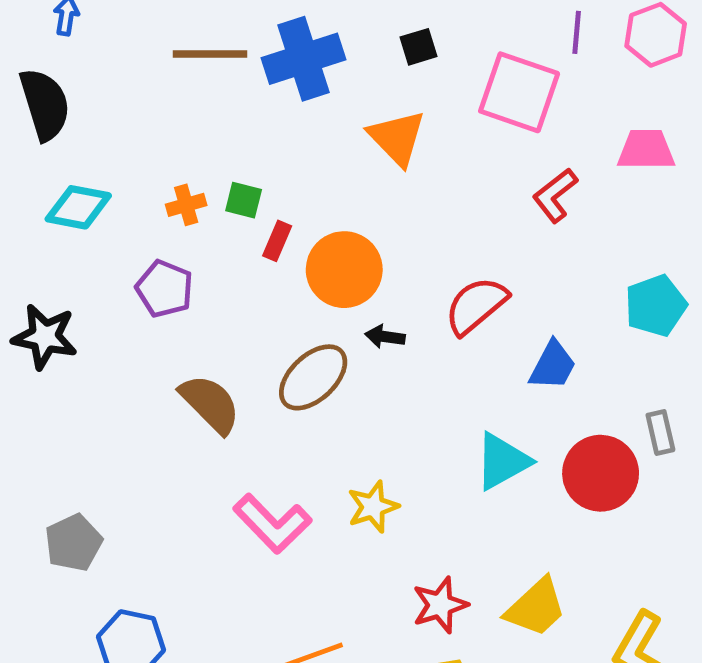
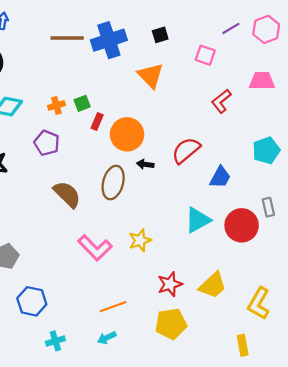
purple line: (577, 32) -> (231, 28), turned 54
pink square: (519, 92) -> (205, 55), size x0.6
green square: (244, 200) -> (82, 103), turned -35
brown ellipse: (313, 377) -> (113, 183), turned -32

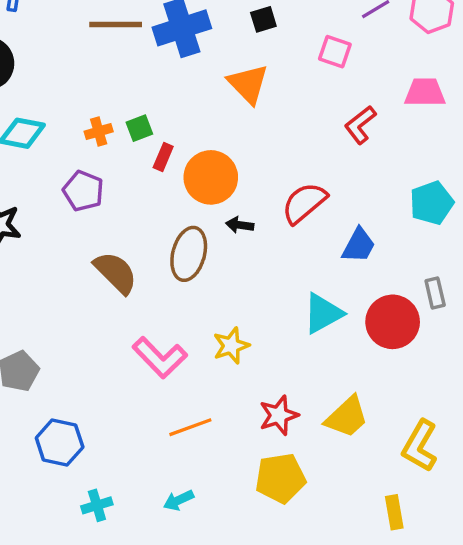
orange line: (113, 307) -> (190, 427), moved

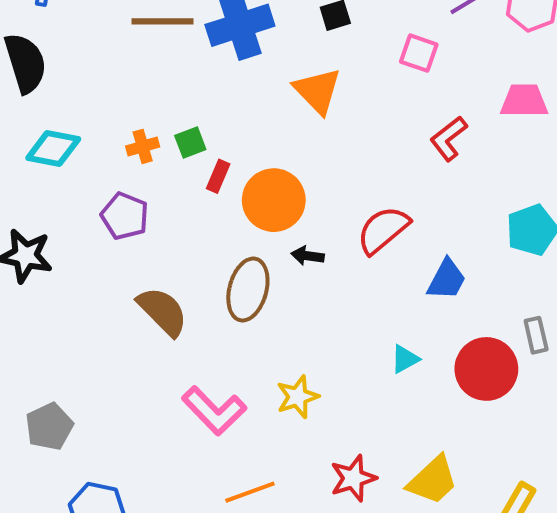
cyan triangle: (323, 313) -> (405, 359), size x0.6

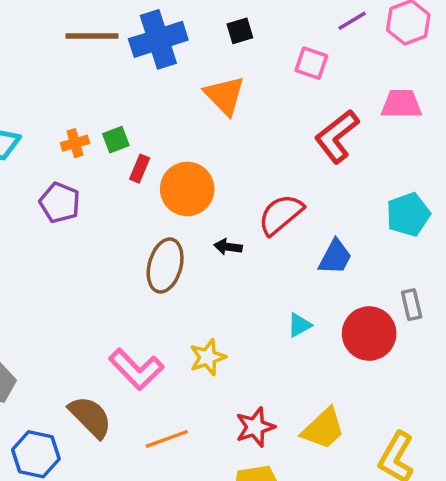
red L-shape: (449, 139) -> (337, 136), size x1.4
black arrow: (308, 256) -> (228, 247), moved
brown semicircle: (162, 311) -> (90, 417), moved

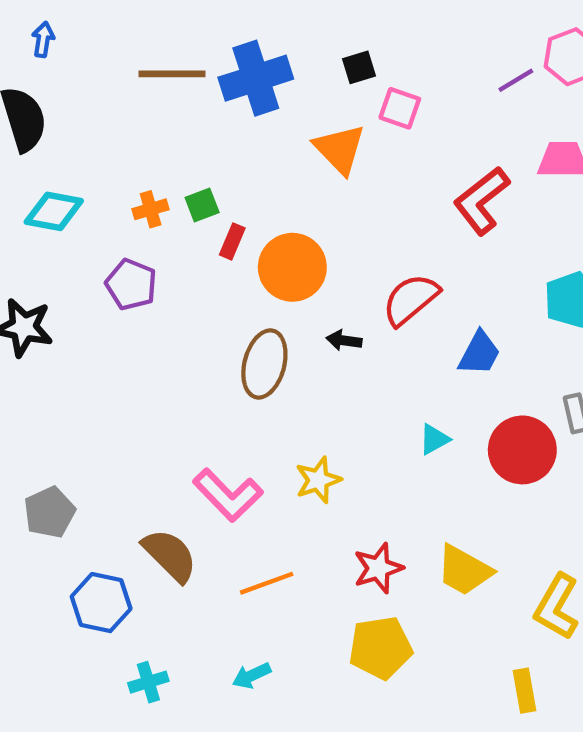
purple line: (352, 21) -> (516, 80), moved
pink square: (311, 63) -> (400, 108), moved
yellow trapezoid: (323, 429) -> (464, 570), turned 72

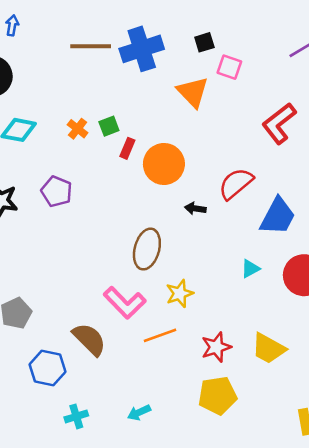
orange cross: (151, 209) -> (78, 129), turned -36
purple pentagon: (131, 284) -> (57, 191), moved
blue trapezoid: (479, 353) -> (278, 216), size x1.4
brown ellipse: (264, 364) -> (147, 249), moved
orange line: (267, 583) -> (160, 335), moved

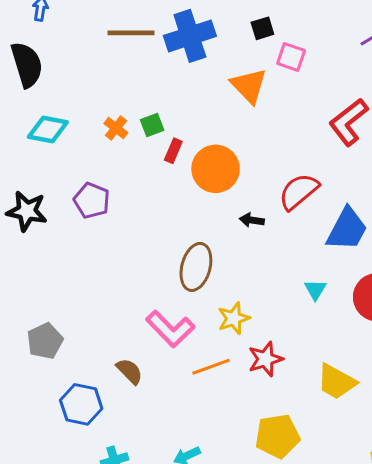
cyan triangle: (250, 269) -> (315, 290), turned -30
brown semicircle: (89, 339) -> (130, 371), size x0.7
red star: (216, 347) -> (265, 359), moved

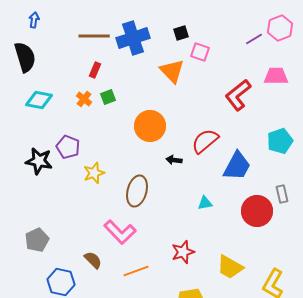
red rectangle: (173, 151) -> (95, 70), moved
black star: (27, 211) -> (39, 161), moved
cyan triangle: (315, 290) -> (205, 203), moved, turned 49
yellow star: (234, 318) -> (94, 173), moved
orange line: (211, 367) -> (136, 271), moved

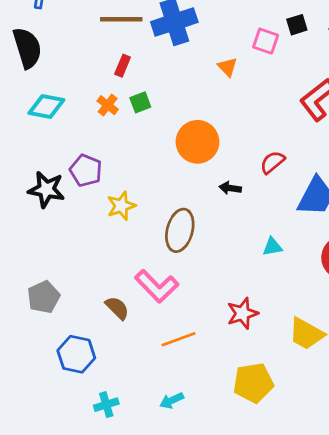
black square: (181, 33) -> (297, 25), moved
orange triangle: (172, 71) -> (227, 67), size x0.6
red semicircle: (205, 141) -> (272, 162), size x0.7
brown semicircle: (93, 260) -> (117, 308), moved

